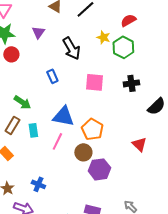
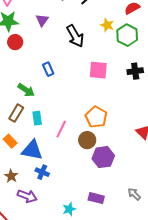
blue rectangle: (52, 76) -> (48, 69), moved
blue triangle: (63, 116) -> (32, 150), moved

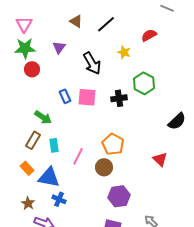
green hexagon: (127, 35) -> (144, 83), moved
pink square: (98, 70) -> (87, 97), moved
black cross: (135, 71) -> (119, 98), moved
purple hexagon: (103, 157) -> (119, 196), moved

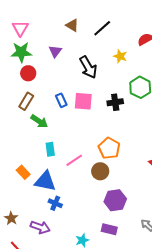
brown rectangle: (33, 140) -> (26, 101), moved
pink line: (78, 156) -> (74, 160), turned 30
brown star: (28, 203) -> (11, 218), moved

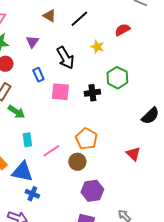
blue rectangle: (61, 100) -> (38, 75), moved

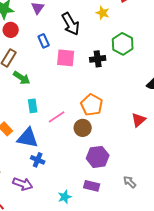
red triangle: (133, 154) -> (139, 120), turned 35

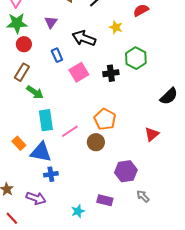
black arrow: (71, 24) -> (84, 38), turned 140
pink square: (66, 58) -> (79, 72), turned -36
cyan rectangle: (33, 106) -> (46, 120), size x1.5
purple hexagon: (98, 157) -> (126, 171), moved
blue cross: (38, 160) -> (51, 174), turned -32

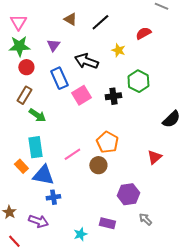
blue rectangle: (57, 55) -> (59, 78), size x1.5
cyan rectangle: (46, 120) -> (35, 147), moved

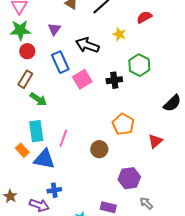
orange pentagon: (107, 142) -> (123, 124), moved
pink line: (72, 154) -> (63, 138), moved, turned -36
blue cross: (53, 197) -> (54, 190), moved

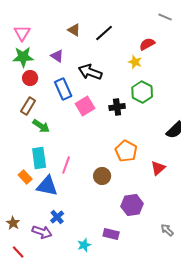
purple triangle: (54, 29) -> (57, 56), turned -32
yellow star: (119, 34) -> (135, 62), moved
blue cross: (54, 190) -> (57, 217), turned -32
gray arrow: (146, 203) -> (167, 230), moved

